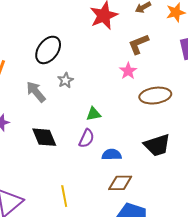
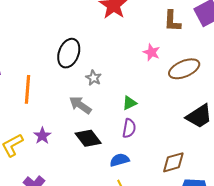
brown L-shape: (139, 44) -> (172, 21), moved, turned -50
gray arrow: (36, 92) -> (80, 105), moved
blue semicircle: (112, 155) -> (120, 160), moved

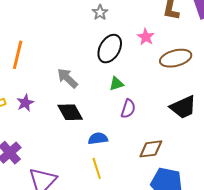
black ellipse: (69, 53) -> (110, 49), moved
gray star: (94, 78) -> (100, 12), moved
purple semicircle: (129, 128) -> (128, 109), moved

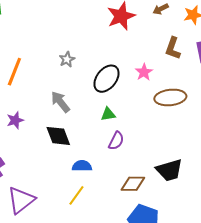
gray star: (100, 12) -> (67, 59), moved
black trapezoid: (183, 107) -> (169, 170), moved
yellow line: (97, 168) -> (76, 195), turned 45

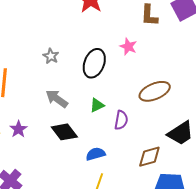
brown ellipse: (170, 97) -> (155, 91), moved
green triangle: (108, 114) -> (97, 105), moved

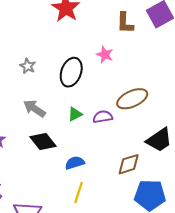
purple semicircle: (121, 120) -> (103, 117), moved, turned -108

